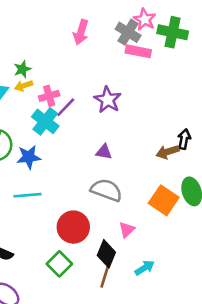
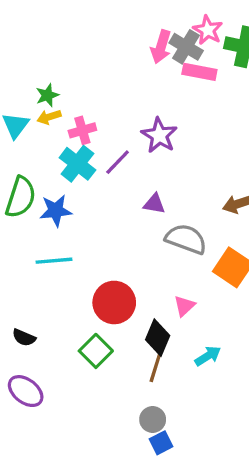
pink arrow: (81, 32) -> (161, 47), moved
purple line: (66, 107) -> (118, 162), moved
gray semicircle: (106, 190) -> (186, 239), moved

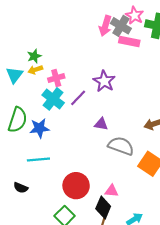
pink triangle: (184, 306) -> (112, 191), moved, turned 48
black semicircle: (24, 338) -> (21, 188), moved

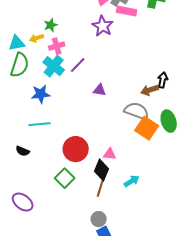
green star: (34, 56) -> (51, 25), moved
cyan triangle: (14, 75) -> (17, 43), turned 42
purple star: (104, 81) -> (103, 26), moved
green semicircle: (18, 120) -> (20, 65), moved
gray semicircle: (121, 146) -> (137, 111), moved

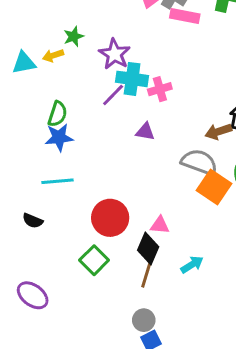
purple star: (103, 26) -> (115, 54), moved
pink cross: (57, 46) -> (160, 89), moved
green semicircle: (20, 65) -> (58, 114), moved, size x0.7
cyan cross: (54, 66) -> (132, 79), moved, turned -30

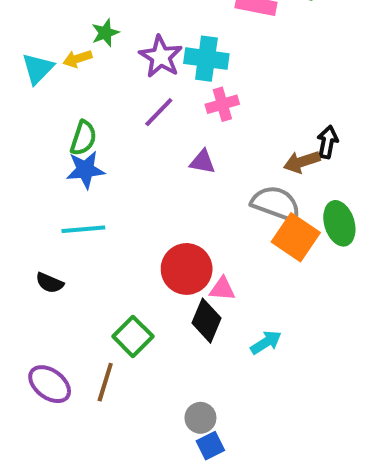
cyan triangle: (24, 63) -> (38, 69), turned -35
cyan cross: (132, 79) -> (206, 59), moved
red circle: (110, 218) -> (187, 269), moved
brown line: (147, 273) -> (105, 382), moved

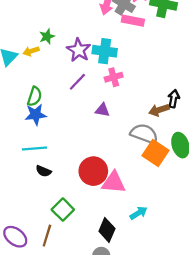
black semicircle: (50, 283) -> (44, 171), moved
pink triangle: (222, 289) -> (114, 182), size x1.6
black diamond: (206, 321) -> (107, 230), moved

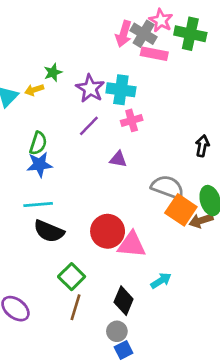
brown arrow: (159, 110) -> (201, 221), moved
black semicircle: (44, 171) -> (49, 231), size x1.6
brown line: (47, 236) -> (76, 307), moved

